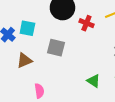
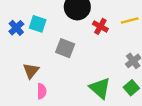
brown triangle: (24, 61) -> (31, 71), moved, turned -35
green triangle: (94, 81) -> (100, 88), size x1.5

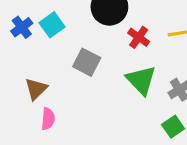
cyan square: (38, 24) -> (52, 25), turned 30
green triangle: (100, 88) -> (141, 80), moved

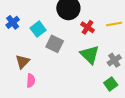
cyan square: (52, 25) -> (38, 29), moved

